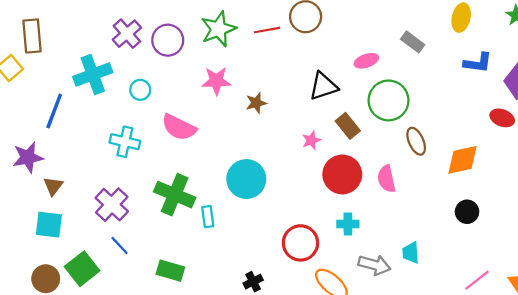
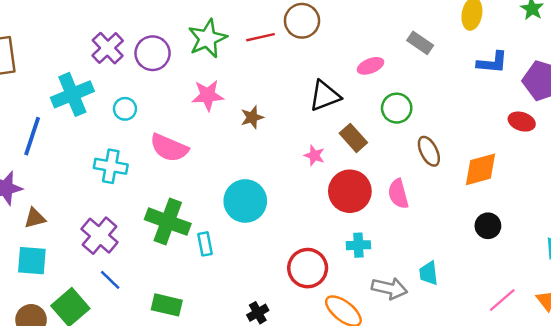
green circle: (388, 100) -> (397, 108), size x0.7
pink star: (311, 140) -> (314, 155), turned -30
brown triangle: (53, 186) -> (35, 218), turned 40

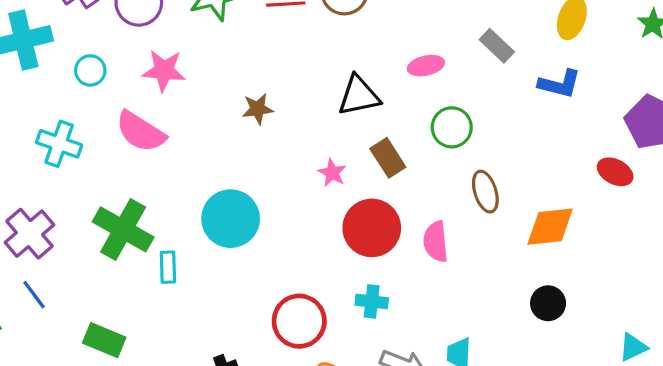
blue L-shape: (492, 63) -> (560, 84), moved
pink star: (208, 95) -> (164, 71), moved

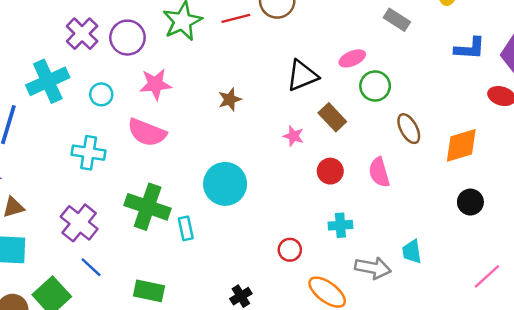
pink ellipse: (426, 66) -> (352, 58), moved
blue L-shape: (560, 84) -> (470, 48), moved
red circle: (372, 228) -> (330, 171), size x0.6
red circle: (299, 321) -> (290, 250), size x0.6

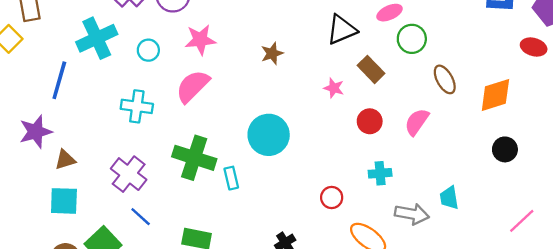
pink semicircle: (147, 132) -> (193, 86), turned 114
pink semicircle: (379, 172) -> (417, 122), turned 52

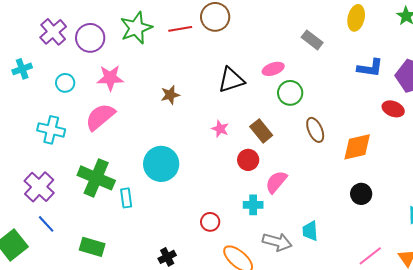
cyan cross: (97, 38) -> (22, 69), size x0.6
brown rectangle: (371, 69) -> (261, 131), moved
pink semicircle: (417, 122) -> (276, 182), moved

